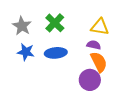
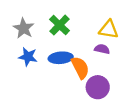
orange semicircle: (99, 62) -> (80, 68), moved

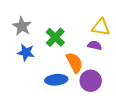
green cross: (60, 25) -> (55, 37), moved
blue ellipse: (61, 58) -> (56, 80), moved

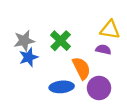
gray star: (22, 26) -> (24, 41), moved, turned 30
blue star: (26, 52) -> (29, 57), turned -30

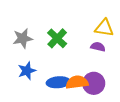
blue star: (29, 57) -> (27, 71), moved
orange semicircle: (81, 68) -> (77, 82), moved, turned -70

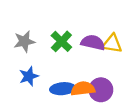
yellow triangle: (104, 28) -> (112, 44), moved
purple semicircle: (98, 47) -> (93, 43), moved, size x1.5

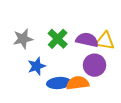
blue star: (29, 76) -> (37, 66), moved
purple circle: (101, 90) -> (95, 65), moved

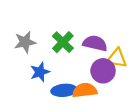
yellow triangle: (105, 41) -> (117, 58), moved

